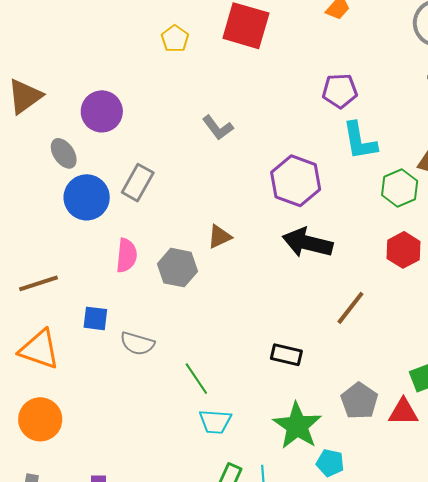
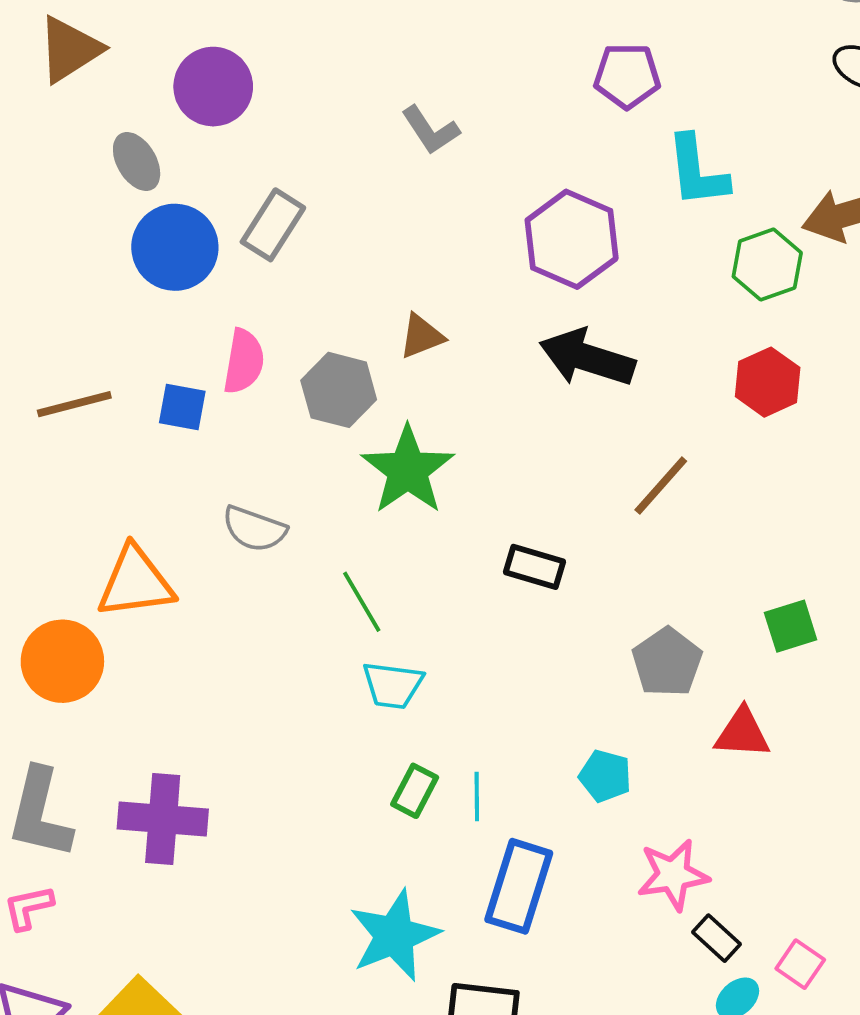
purple pentagon: (340, 91) -> (627, 76), moved
blue square: (95, 318) -> (182, 407), moved
orange triangle: (39, 349) -> (135, 582), moved, turned -30
red triangle: (403, 412) -> (742, 733), moved
green star: (297, 426) -> (408, 470), moved

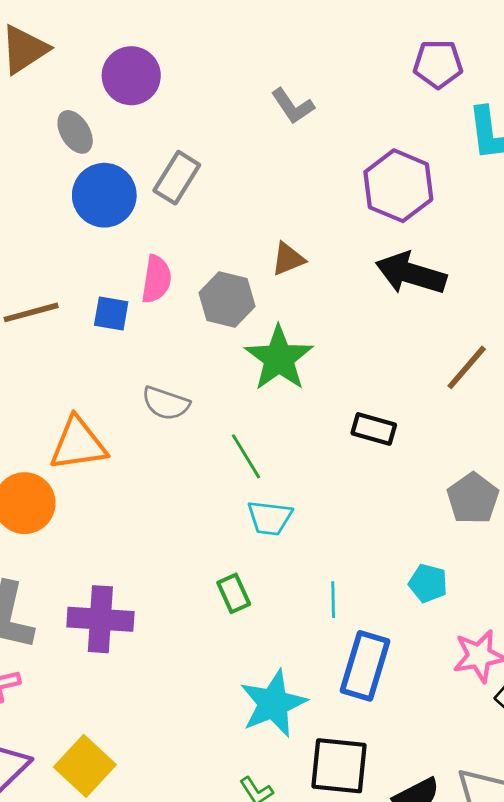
green rectangle: (415, 791) -> (234, 593), moved, turned -51

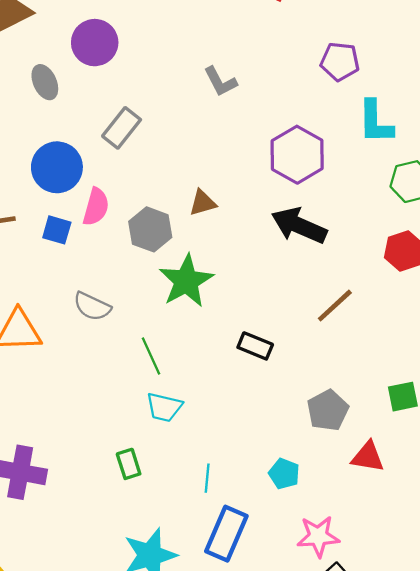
blue circle: (104, 195) -> (57, 167), moved

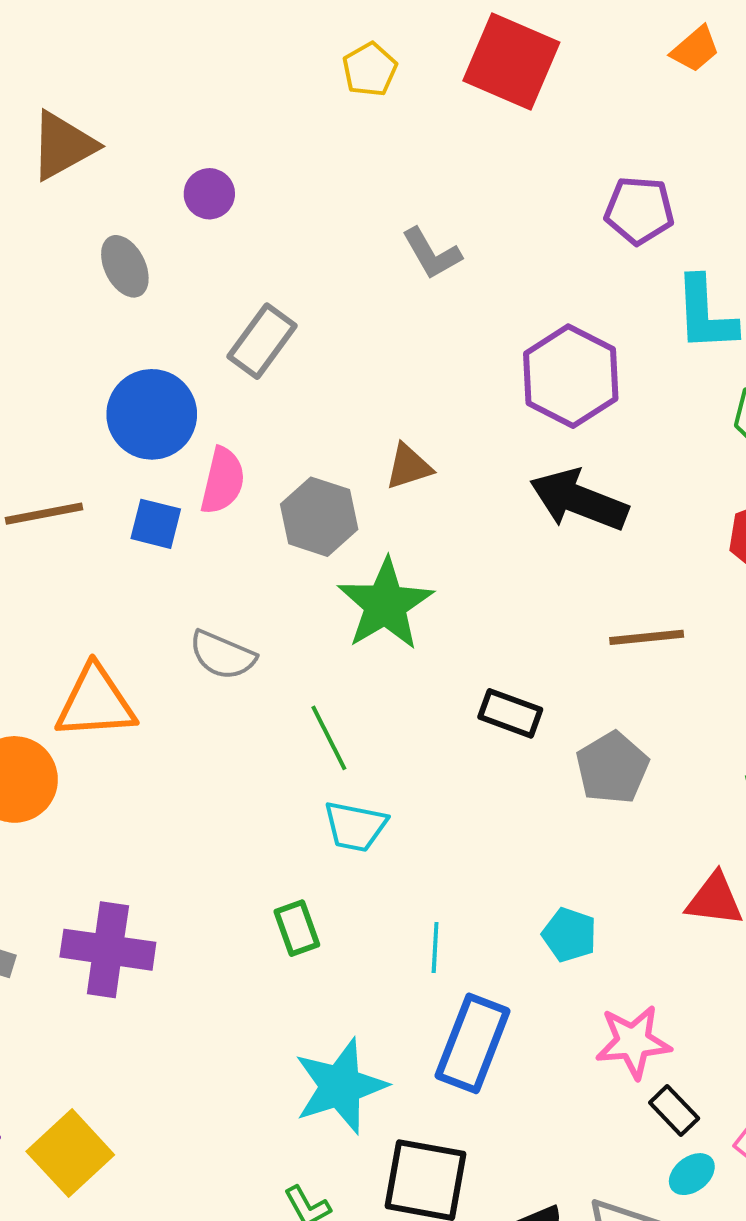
purple circle: (95, 43) -> (209, 194), size x0.6
brown line: (335, 306) -> (647, 637), turned 39
gray pentagon: (328, 410) -> (612, 768), moved

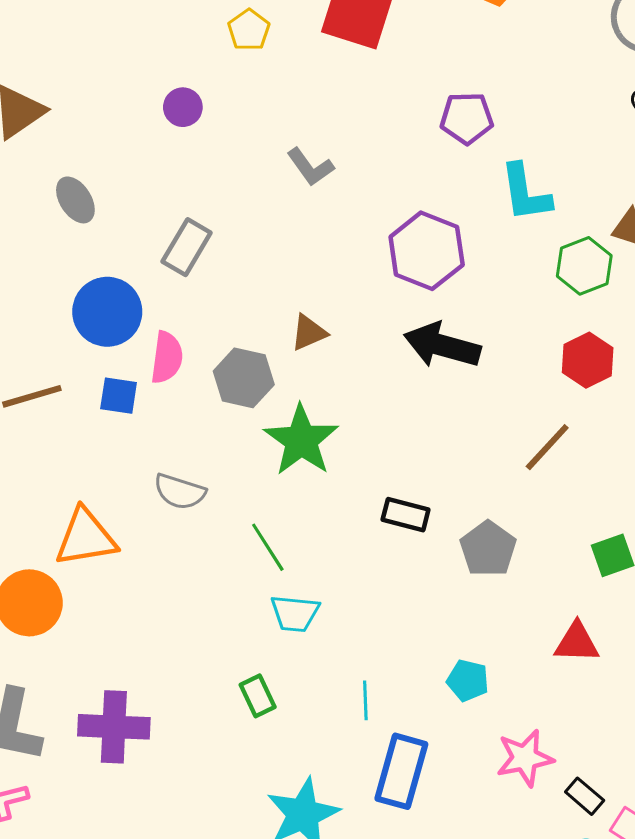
purple circle: (209, 194) -> (183, 107), moved
brown line: (647, 637) -> (547, 447), moved, turned -36
black rectangle: (674, 1110) -> (585, 796), moved

